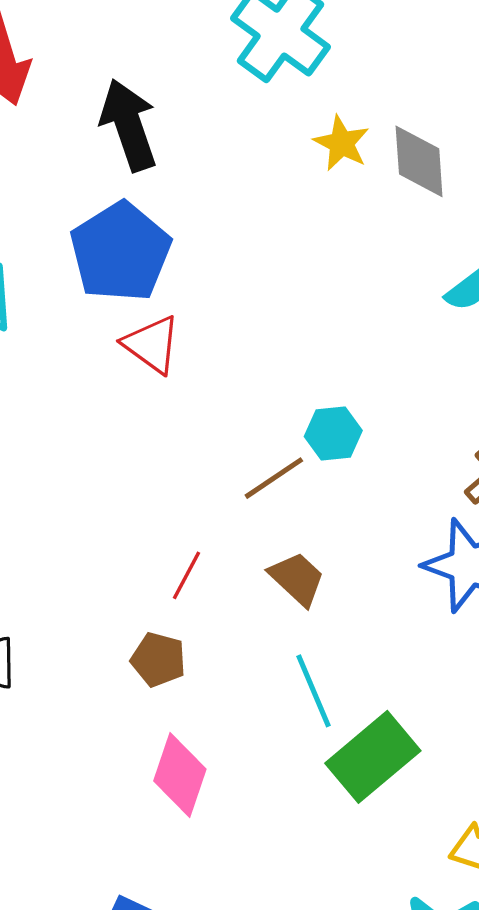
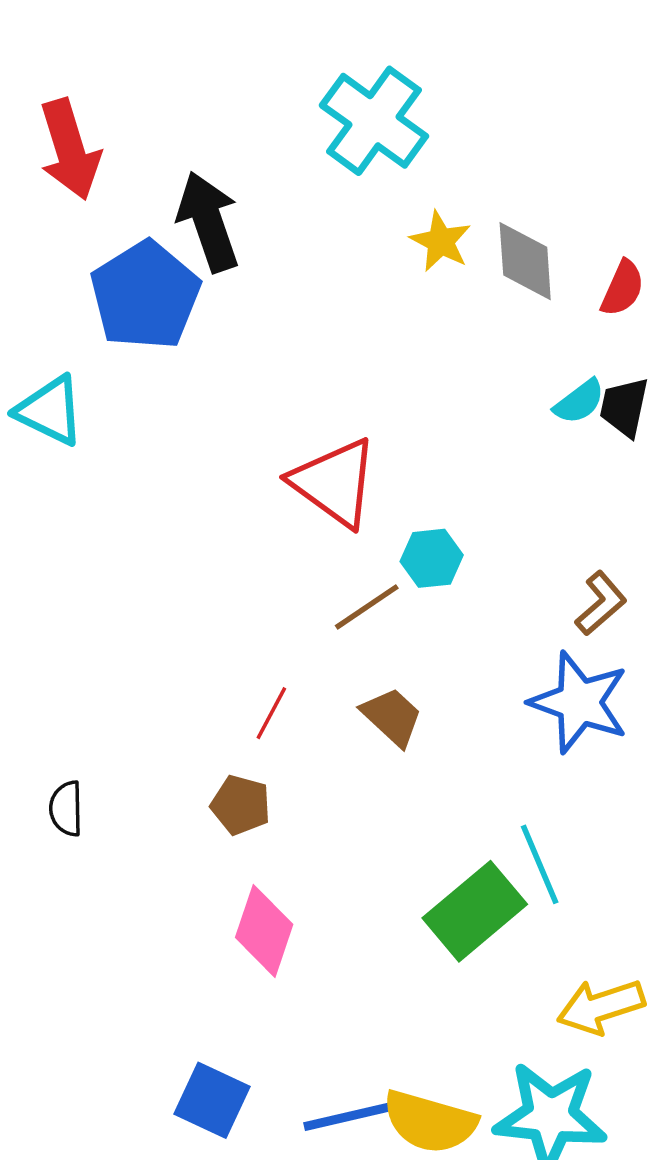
blue pentagon: (120, 252) -> (145, 295), moved
red triangle: (152, 344) -> (334, 483), moved, size x1.4
cyan line: (313, 691) -> (540, 864), moved

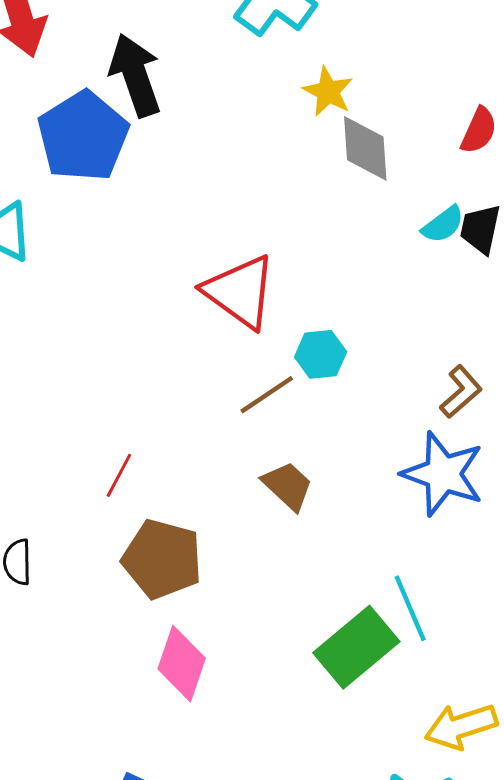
gray diamond: (525, 261) -> (365, 148), moved
red line: (271, 713) -> (119, 475), moved
brown pentagon: (241, 805) -> (162, 559), size x1.6

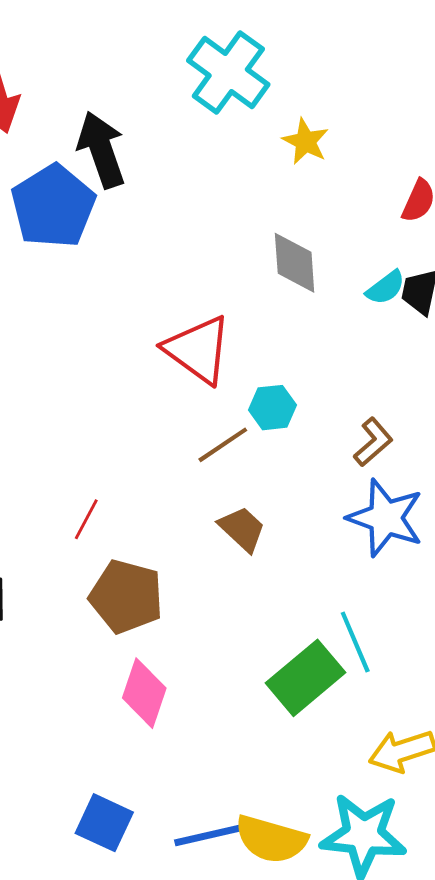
yellow star: (328, 92) -> (306, 141), moved
gray diamond: (365, 148) -> (295, 263), moved
brown L-shape: (461, 392) -> (373, 442), moved

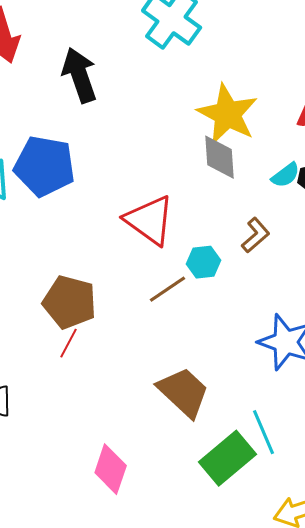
yellow star: (306, 141) -> (228, 114), moved, size x1.8
blue pentagon: (53, 206) -> (45, 166), moved, turned -30
brown L-shape: (373, 442) -> (256, 235), moved
brown trapezoid: (242, 529) -> (184, 392), moved, size x1.5
brown pentagon: (126, 597) -> (70, 302), moved

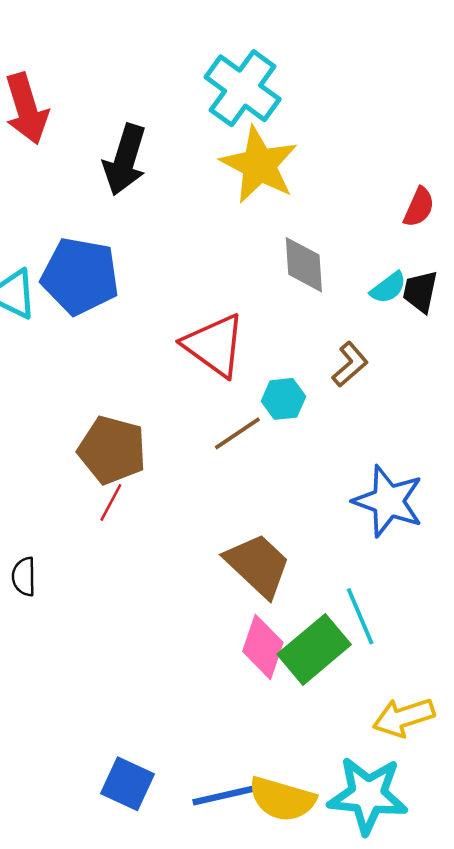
black arrow: (80, 75) -> (125, 160), turned -144
yellow star: (228, 114) -> (259, 165), moved
pink diamond: (111, 469) -> (263, 647), moved

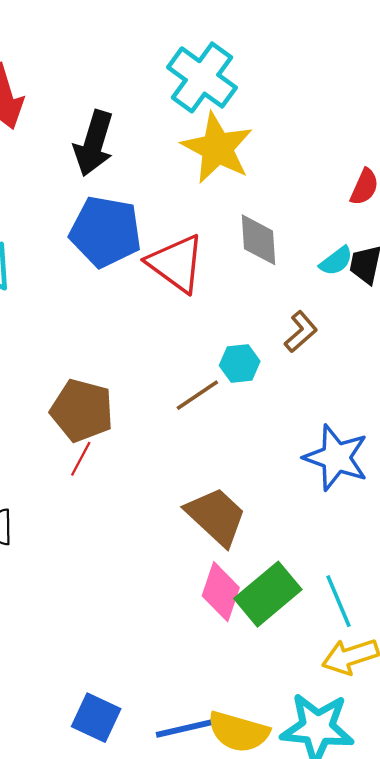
blue pentagon: (80, 276) -> (105, 232), moved
red triangle: (214, 345) -> (176, 263), moved
cyan line: (360, 616) -> (338, 601), moved

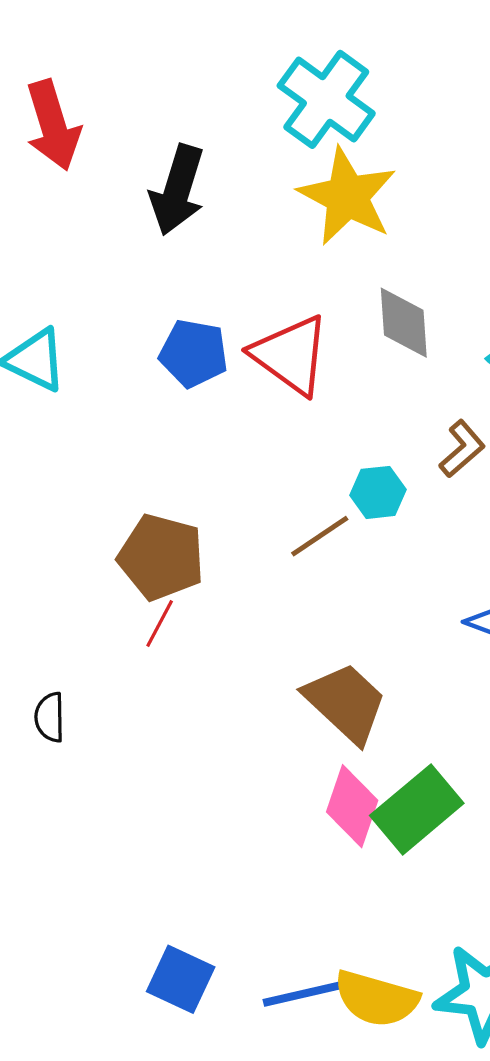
blue pentagon: (105, 232) -> (194, 353), moved, size x0.7

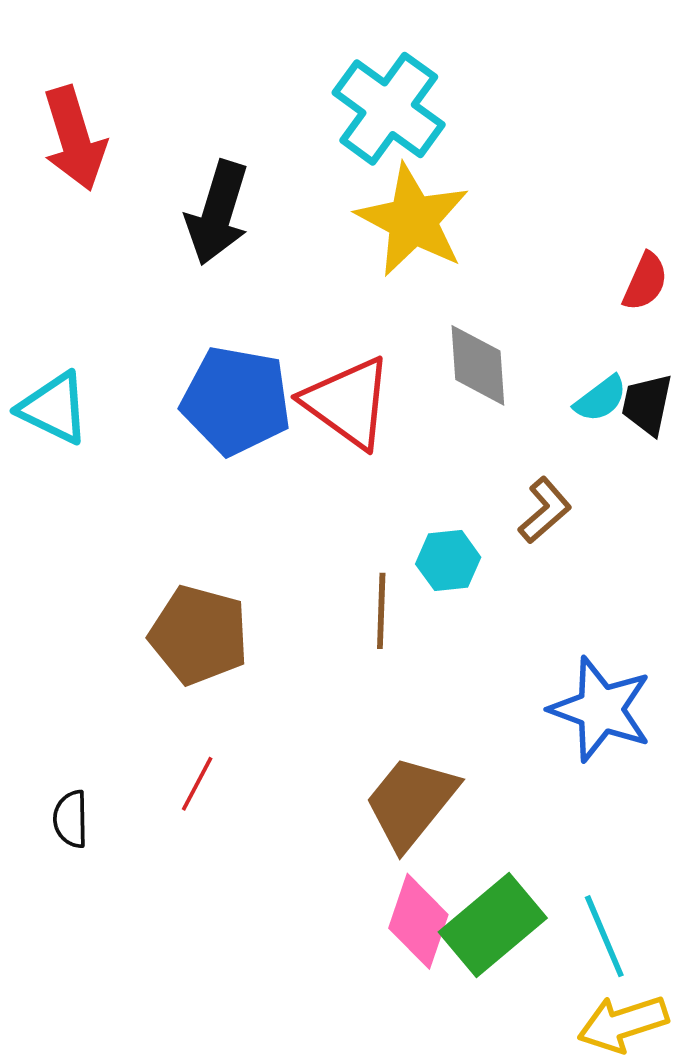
blue pentagon: (194, 353) -> (236, 401), size x1.4
brown line: (320, 536) -> (381, 611), turned -54
red line: (160, 623) -> (197, 784), moved
brown trapezoid: (346, 703) -> (411, 802), turned -94

